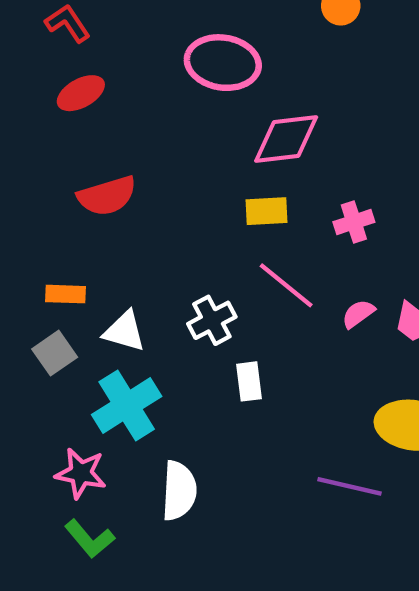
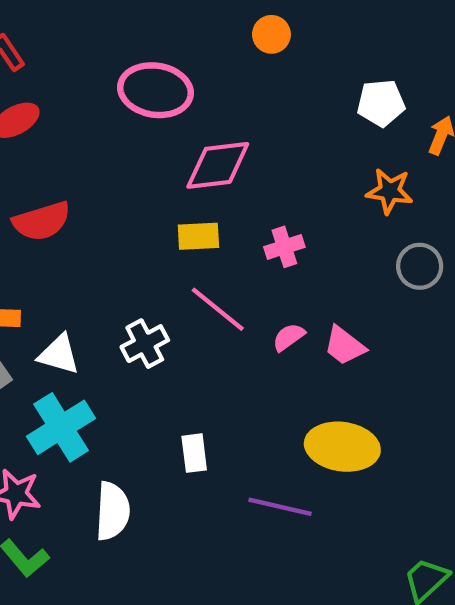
white rectangle: (249, 381) -> (194, 453), moved

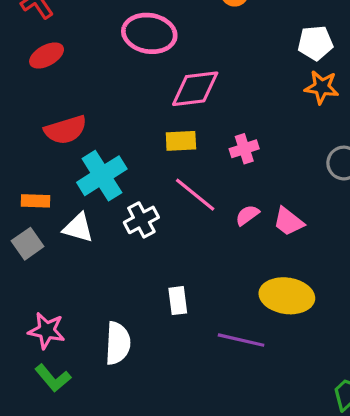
orange star: (390, 191) -> (322, 87), moved
cyan cross: (61, 427) -> (102, 176), moved

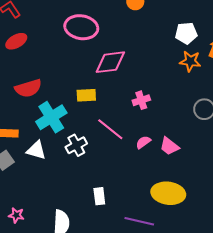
yellow rectangle: (181, 141) -> (86, 95), moved
pink star: (47, 331) -> (16, 215), size x0.7

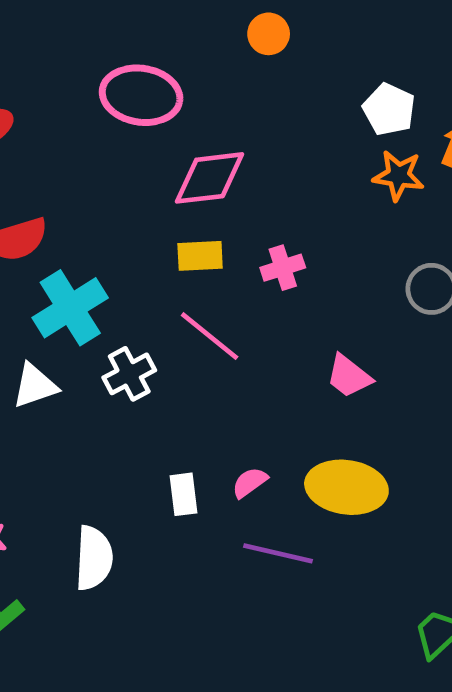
white pentagon: (186, 33) -> (389, 109), turned 30
yellow rectangle: (86, 95) -> (200, 256), moved
pink semicircle: (143, 142) -> (250, 483), moved
white triangle: (36, 150) -> (35, 386), turned -35

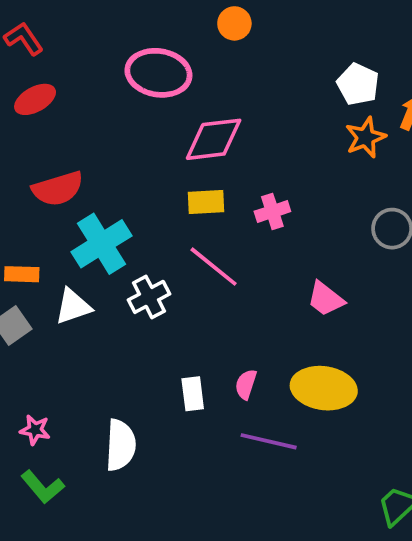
orange circle: (269, 34) -> (234, 23), moved
orange star: (398, 176) -> (366, 137), turned -30
pink semicircle: (250, 483) -> (246, 384), turned -36

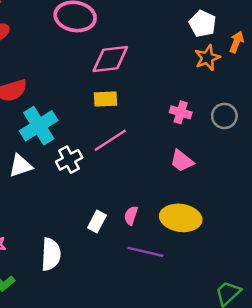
pink cross: (272, 211) -> (181, 112), moved, turned 35
pink line: (214, 267) -> (110, 140), turned -72
white rectangle: (193, 394) -> (97, 222), turned 35

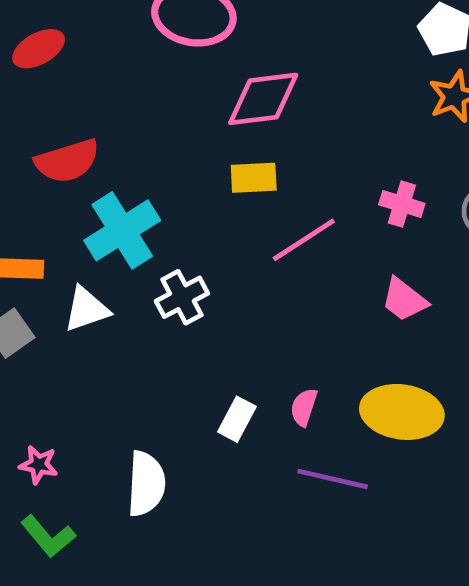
pink line: (110, 140) -> (304, 240), moved

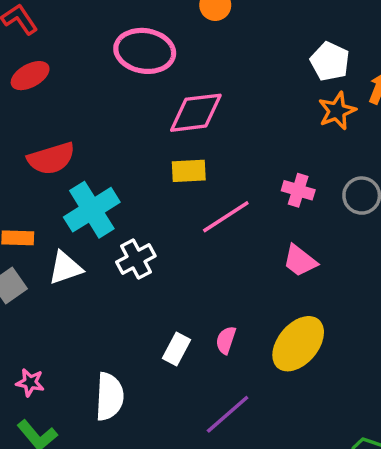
yellow ellipse: (402, 412) -> (298, 344), turned -58
purple line: (333, 479) -> (228, 414), moved, turned -54

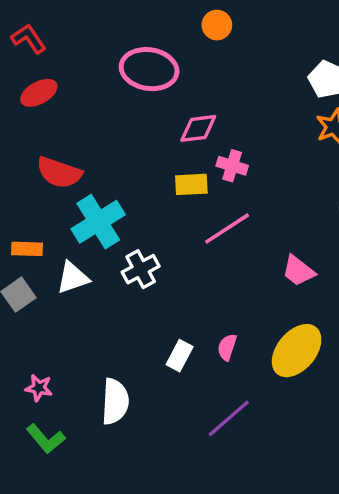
pink diamond: (196, 113) -> (198, 128), size x0.7
red semicircle: (51, 159) -> (59, 173), turned 36
pink cross: (298, 190) -> (232, 166), moved

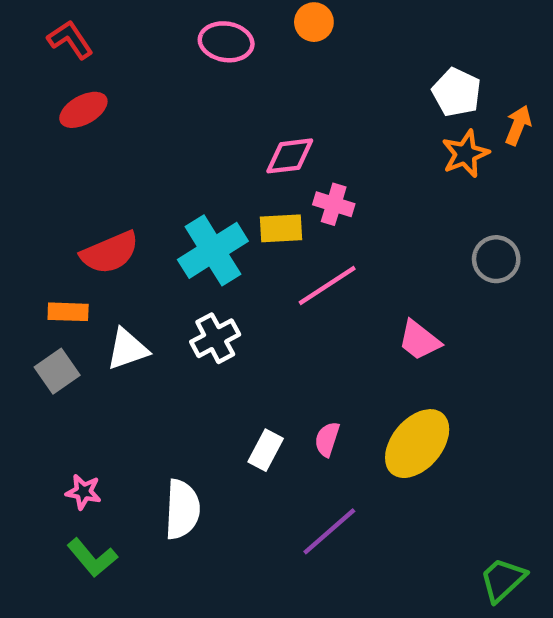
pink ellipse: (149, 69) -> (226, 42), moved, size x0.7
red semicircle: (59, 173) -> (110, 253), moved, turned -42
cyan cross: (98, 222) -> (213, 250), moved

